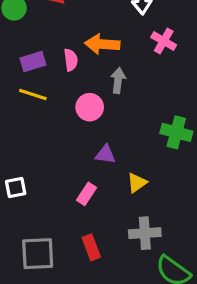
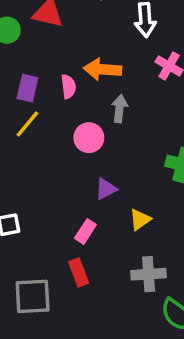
purple rectangle: (33, 61) -> (27, 88), turned -60
yellow line: (33, 95) -> (27, 124), turned -68
purple triangle: (105, 154) -> (106, 189), turned -35
red rectangle: (91, 247) -> (79, 272), moved

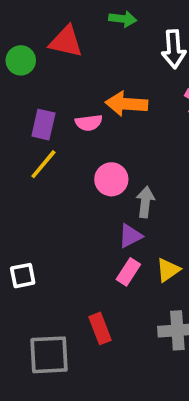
pink semicircle: (68, 86) -> (89, 123), turned 90
gray arrow: (120, 109) -> (145, 202), moved
pink rectangle: (85, 231) -> (128, 272), moved

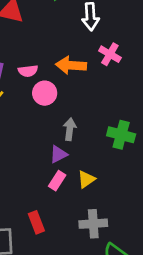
orange arrow: (126, 104) -> (71, 65), moved
pink circle: (111, 179) -> (45, 93), moved

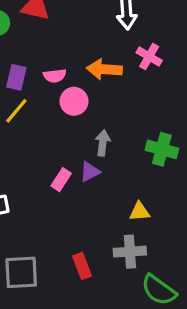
yellow triangle: (86, 179) -> (140, 212), moved, turned 30
pink rectangle: (57, 181) -> (61, 180), moved
red rectangle: (36, 222) -> (82, 266), moved

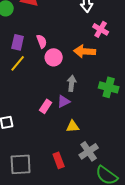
orange arrow: (104, 69) -> (85, 51), moved
pink semicircle: (55, 76) -> (42, 41), turned -104
yellow triangle: (140, 212) -> (73, 126), moved
gray cross: (130, 252) -> (89, 151), turned -30

